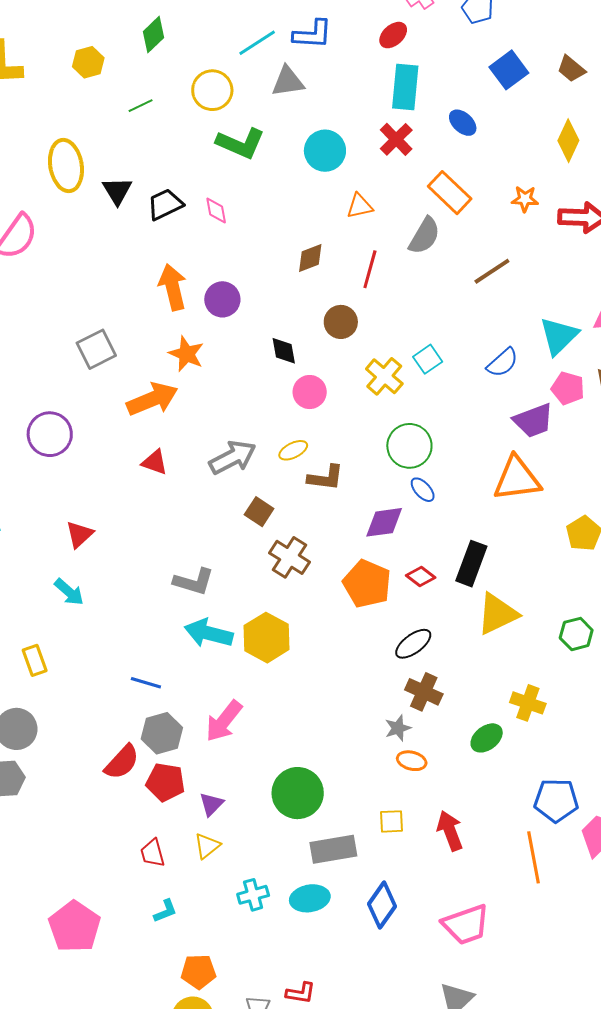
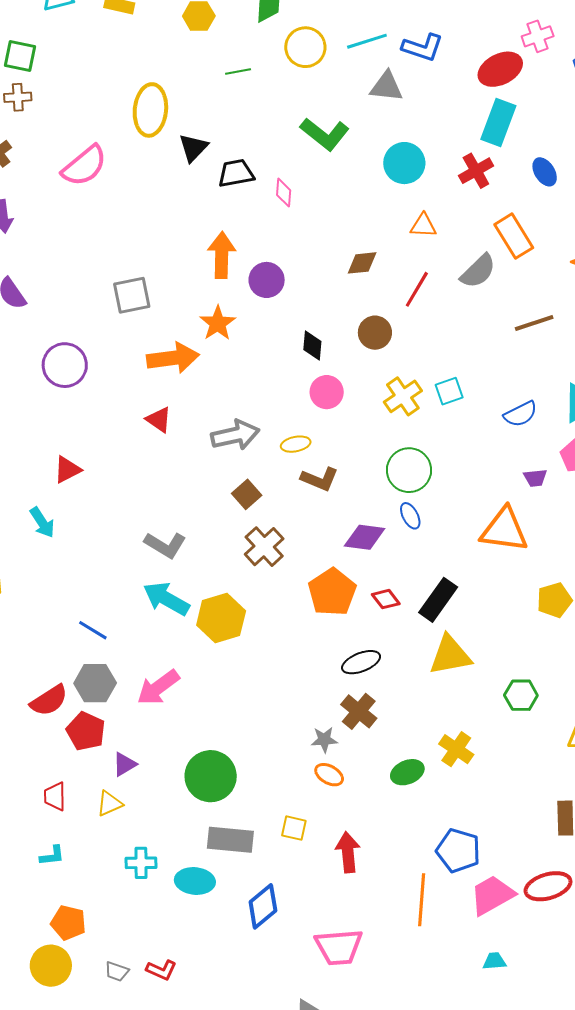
red ellipse: (393, 35) -> (500, 69), size x1.5
yellow circle: (212, 90) -> (305, 47), moved
purple trapezoid: (533, 420) -> (535, 478), size x0.6

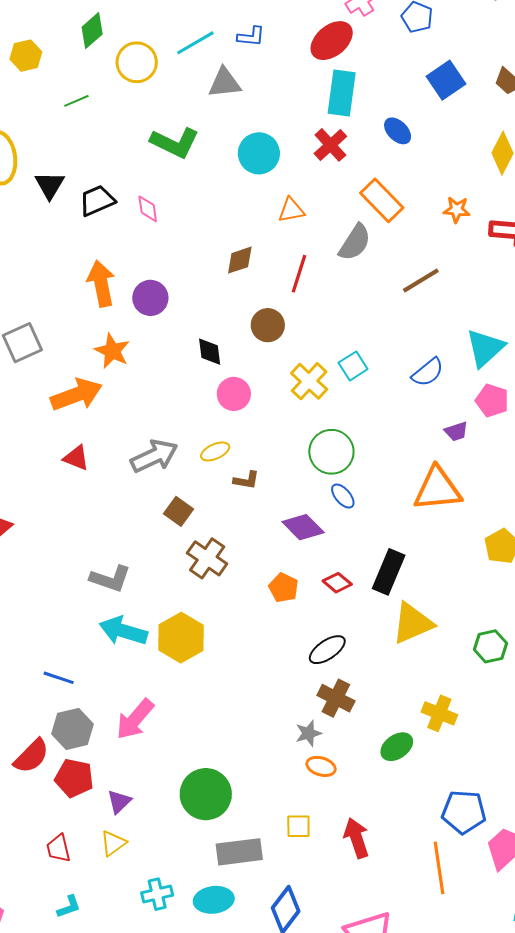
blue L-shape: (423, 47) -> (251, 37), size x0.7
brown L-shape: (320, 479) -> (246, 480), size x0.7
purple diamond: (365, 537) -> (303, 527), turned 51
orange pentagon: (332, 592) -> (284, 588), size x0.6

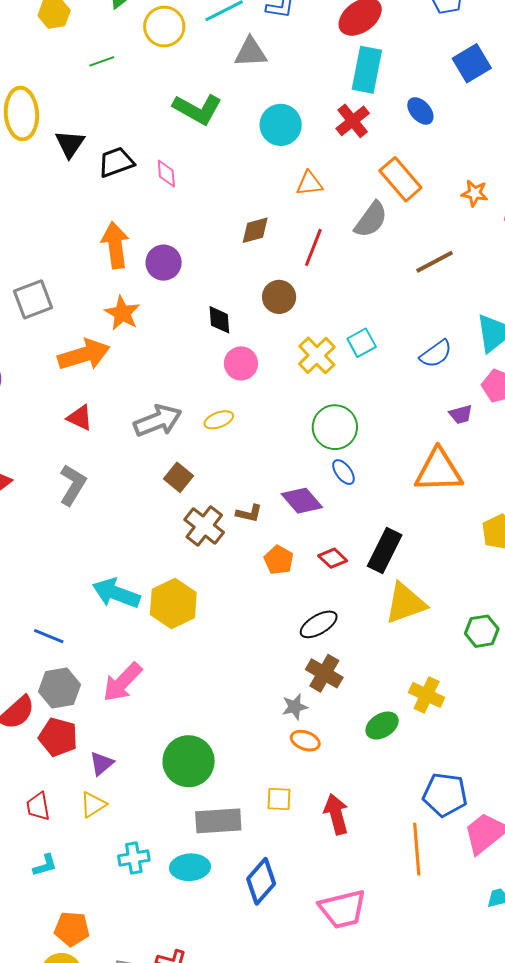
brown L-shape: (246, 480) -> (249, 513), moved
gray L-shape: (110, 579) -> (73, 485), moved, turned -81

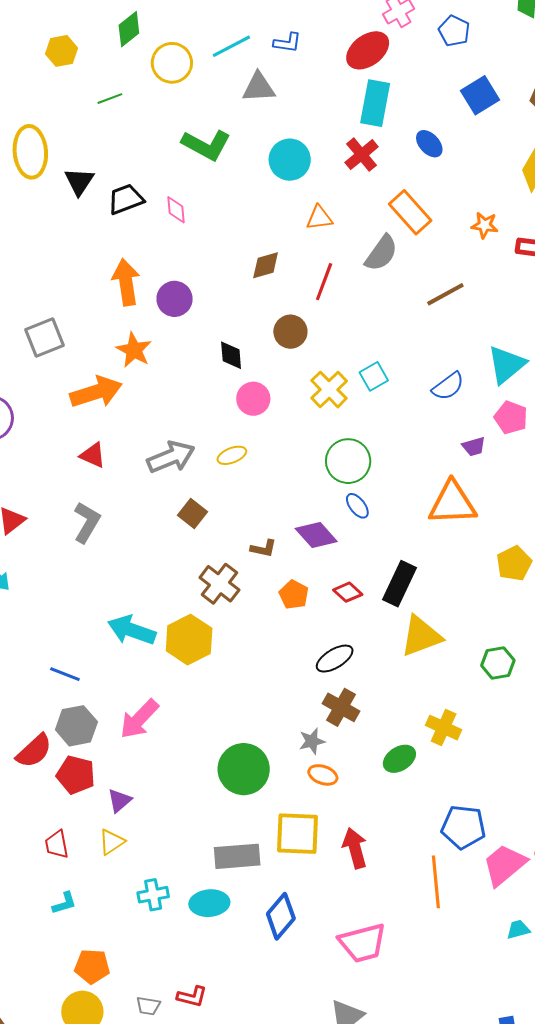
brown cross: (204, 526) -> (219, 584), moved
green circle: (189, 761) -> (244, 769), moved
yellow square: (279, 799) -> (297, 834), size x1.8

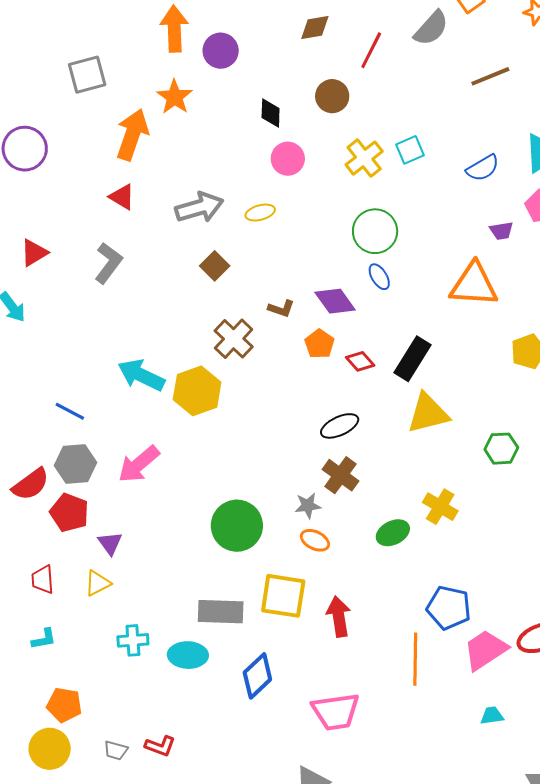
orange arrow: (96, 392) -> (132, 135), turned -60
orange pentagon: (294, 595) -> (319, 344), moved
purple triangle: (119, 801) -> (110, 543), turned -32

